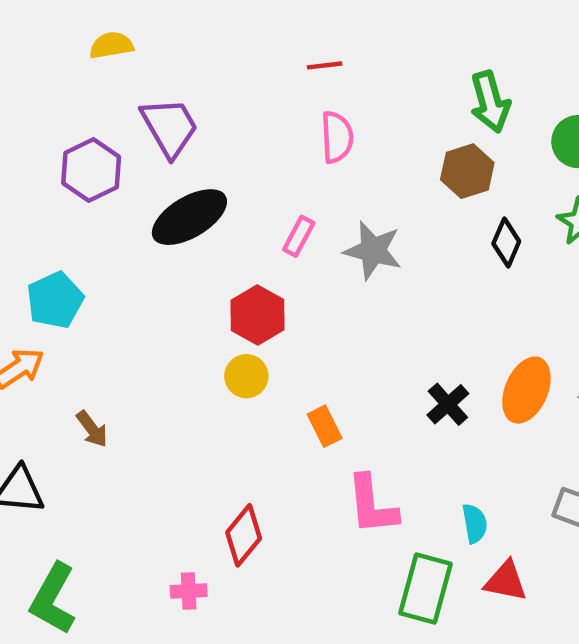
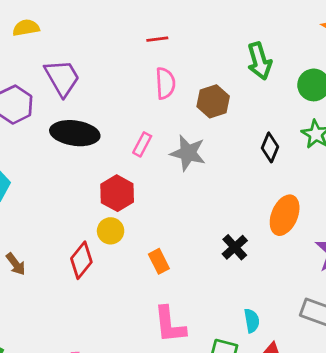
brown hexagon: (467, 171) -> (213, 101), moved
black ellipse: (189, 217) -> (75, 133), turned 39
orange ellipse: (526, 390) -> (285, 215), moved
pink L-shape: (372, 505) -> (170, 325), moved
red diamond: (244, 535) -> (81, 260), moved

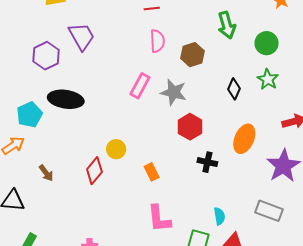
black ellipse: (75, 133) -> (66, 99), moved
pink rectangle: (142, 144) -> (140, 86), size x1.4
red hexagon: (117, 193) -> (190, 127), moved
black cross: (235, 247) -> (207, 162), turned -36

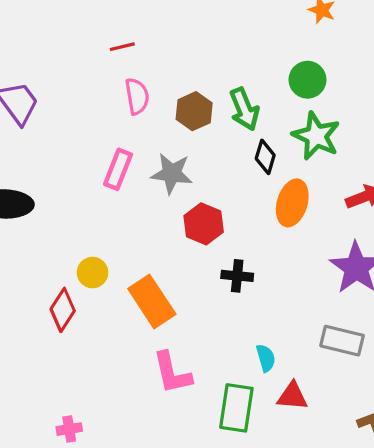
green arrow: (227, 25) -> (244, 109), moved
green star: (268, 79) -> (316, 136), size x1.4
orange ellipse: (244, 139) -> (292, 203), moved
orange rectangle: (152, 172) -> (152, 301), size x1.8

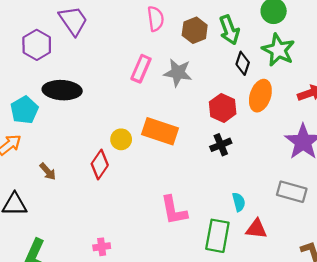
red hexagon: (204, 224) -> (223, 108), moved
black cross: (237, 276) -> (221, 145), turned -30
orange rectangle: (152, 301) -> (160, 131), moved, turned -40

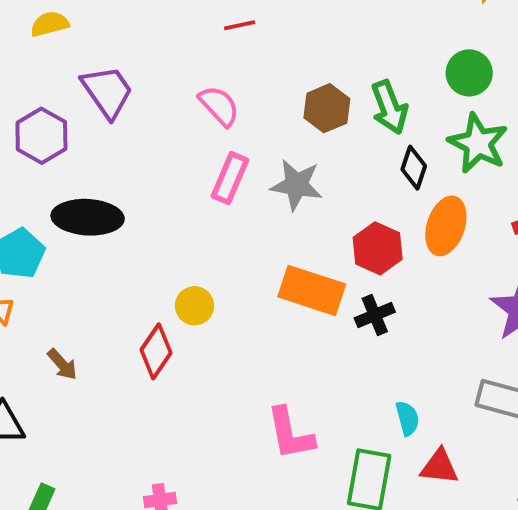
pink semicircle: (156, 19) -> (219, 106), moved, turned -35
orange rectangle: (160, 131) -> (312, 290), moved

